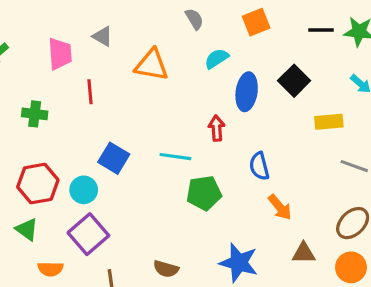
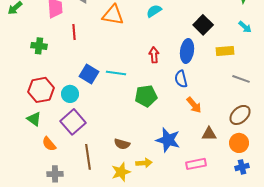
blue ellipse: (247, 92) -> (187, 51), moved
cyan line: (175, 157) -> (116, 73), moved
orange semicircle: (50, 269) -> (49, 144), turned 49

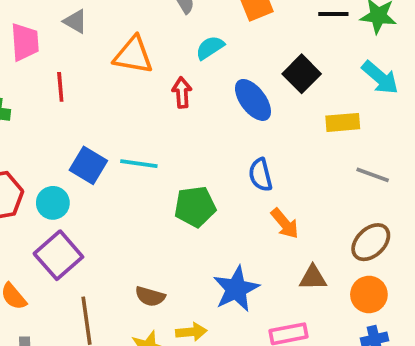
cyan arrow: (245, 27) -> (380, 78), size x1.5
blue ellipse: (187, 51) -> (253, 100), moved, turned -45
red arrow: (154, 55) -> (182, 93), moved
blue star: (168, 140) -> (236, 289), turned 30

